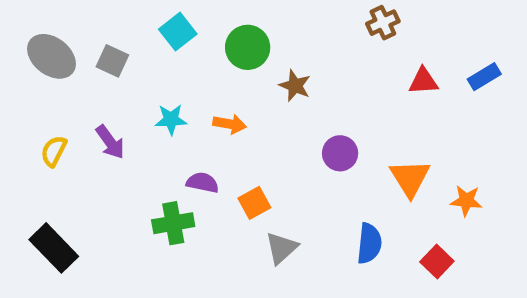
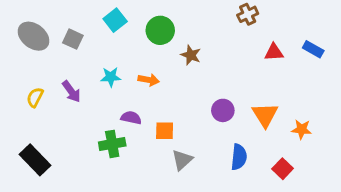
blue rectangle: (484, 77) -> (313, 49), turned 60
purple circle: (340, 153) -> (223, 110), moved
orange square: (254, 203) -> (165, 131), turned 30

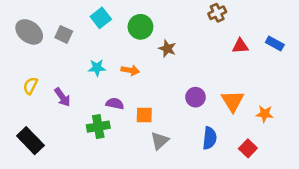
purple arrow: (71, 91) -> (62, 97), moved

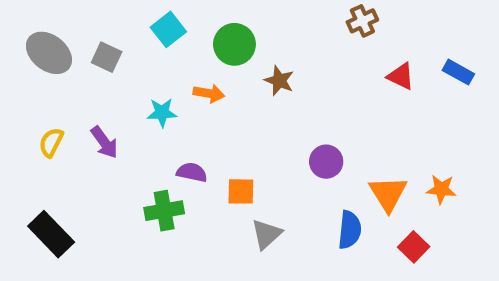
red triangle: (240, 46) -> (401, 76), turned 30
orange arrow: (130, 70) -> (209, 93), moved
purple arrow: (62, 97) -> (104, 142), moved
orange triangle: (233, 101) -> (388, 194), moved

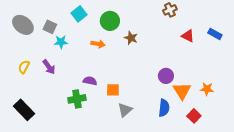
cyan star: (162, 113) -> (61, 42), moved
purple circle: (326, 162) -> (166, 76), moved

